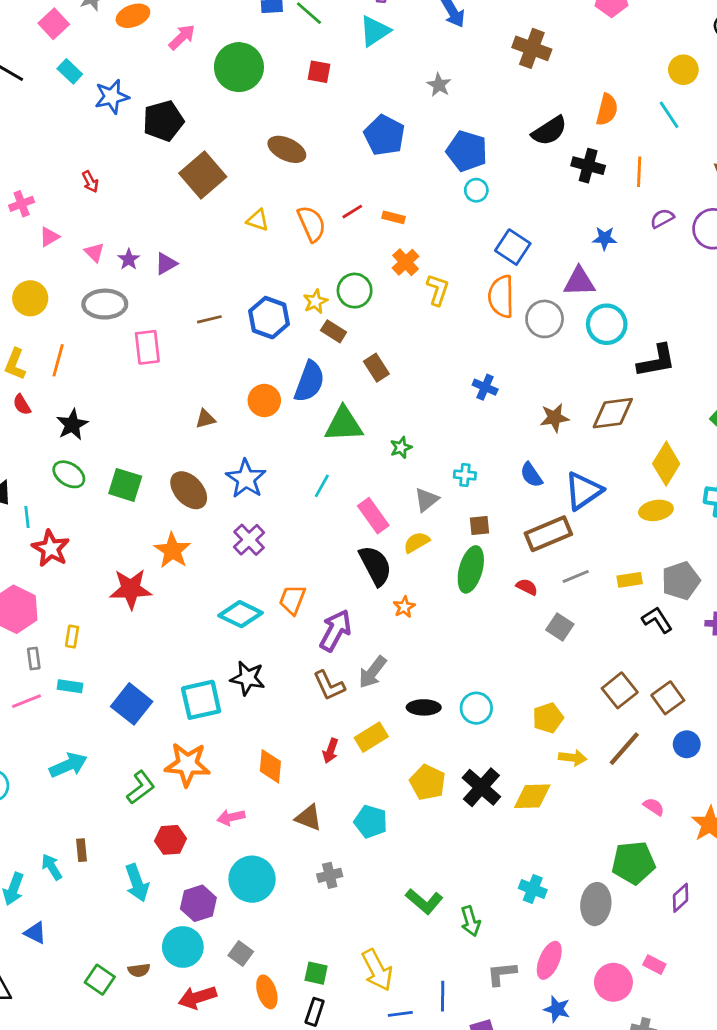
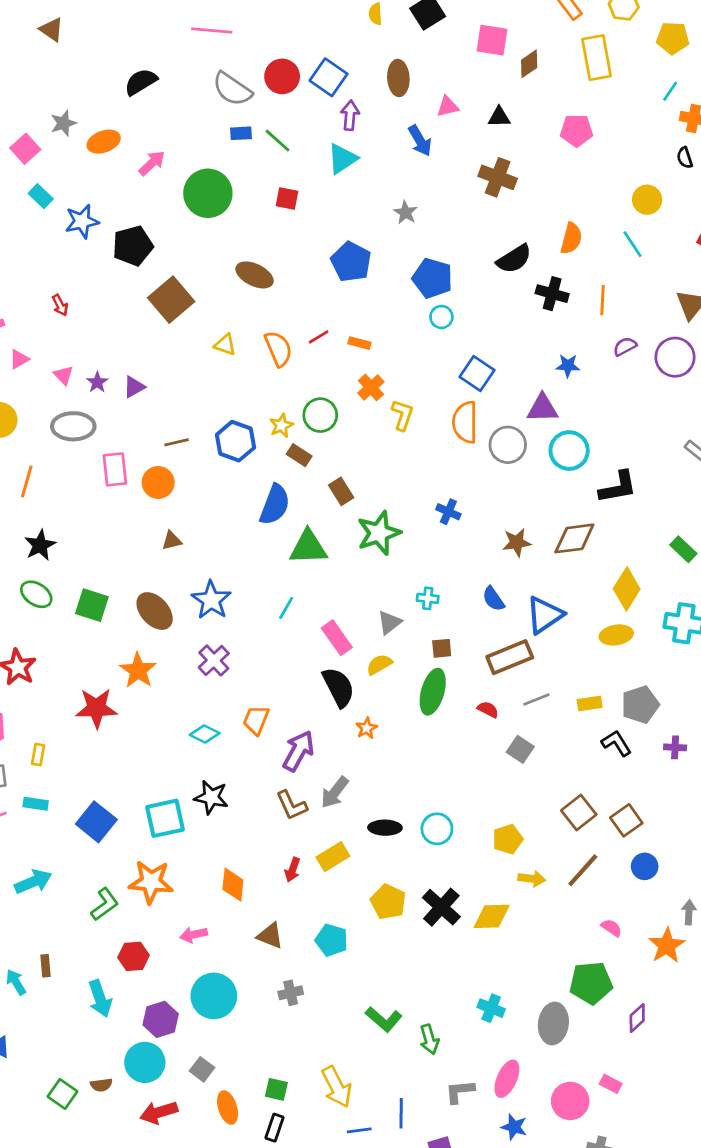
orange circle: (264, 400) -> (158, 482), moved
green star: (401, 448) -> (379, 533), moved, size x2.0
cyan diamond: (240, 614) -> (205, 734), size x0.7

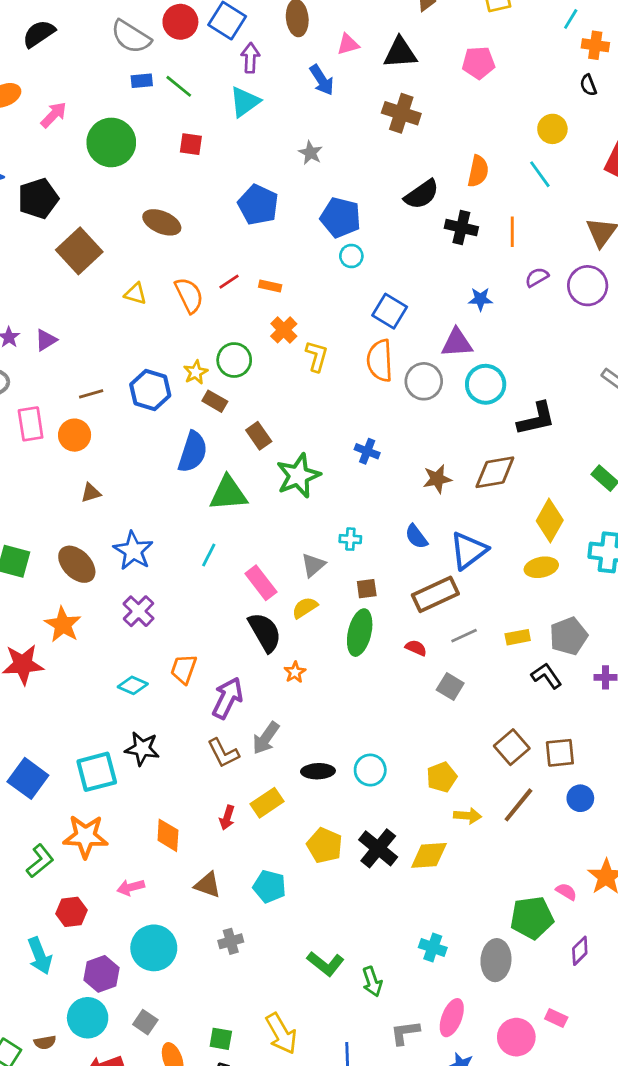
black triangle: (499, 117) -> (400, 53), size x1.5
brown square: (626, 820) -> (560, 753), turned 32
pink semicircle: (611, 928) -> (566, 892), moved

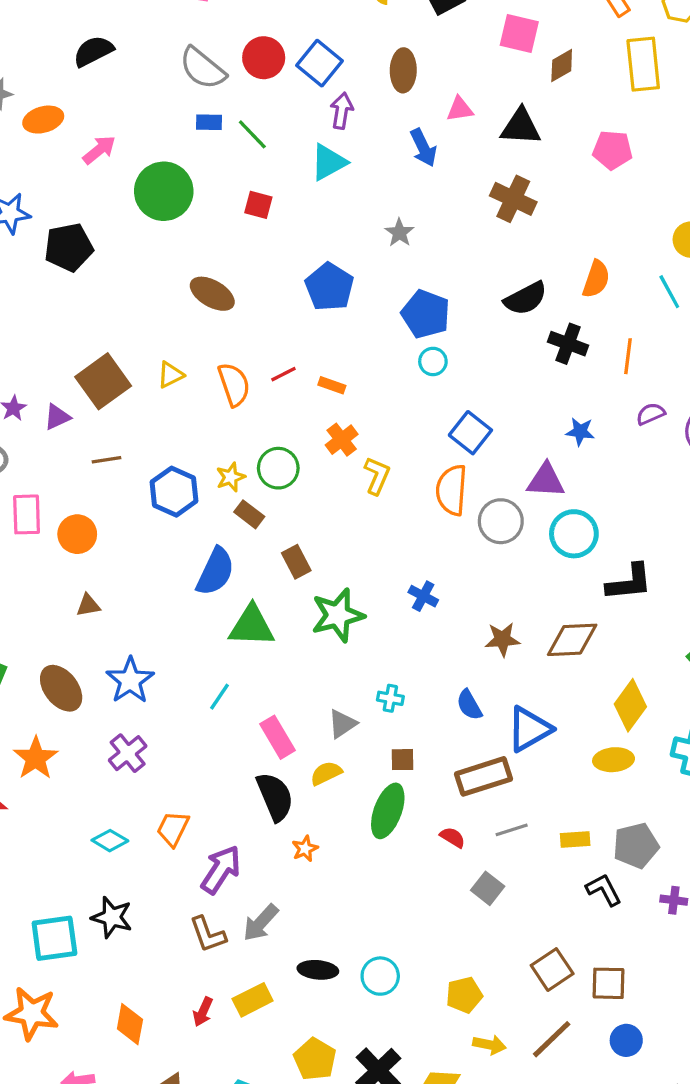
brown square: (79, 251) -> (103, 381), moved
yellow triangle: (135, 294) -> (170, 375), turned -50
brown line: (91, 394) -> (107, 460), moved

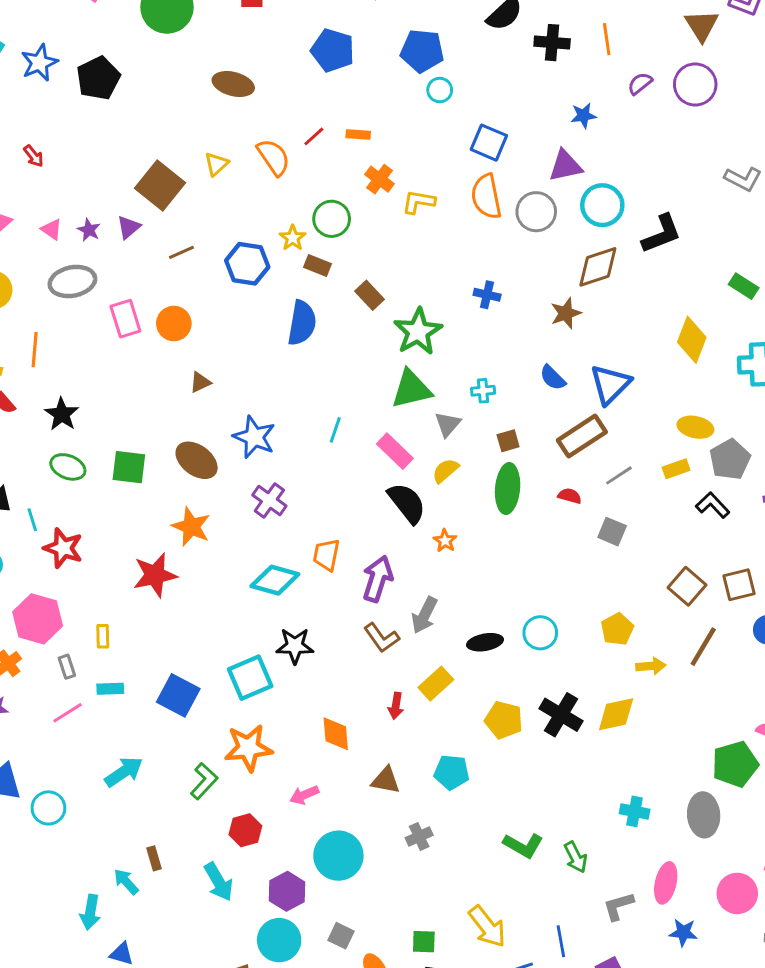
yellow L-shape: (377, 476) -> (419, 202), turned -88
green triangle: (252, 626) -> (411, 389), moved
brown diamond: (572, 640) -> (598, 267), moved
yellow ellipse: (614, 760) -> (695, 427), moved, turned 32
cyan diamond: (110, 841) -> (275, 580), size x1.5

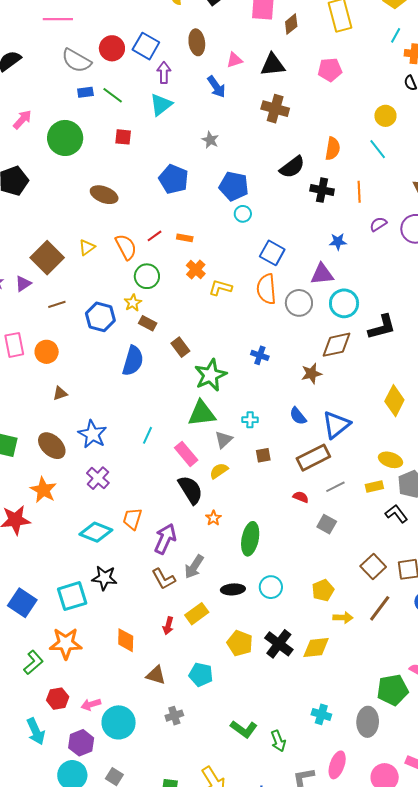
green circle: (332, 219) -> (147, 276), moved
green ellipse: (508, 488) -> (250, 539), moved
pink arrow: (304, 795) -> (91, 704), moved

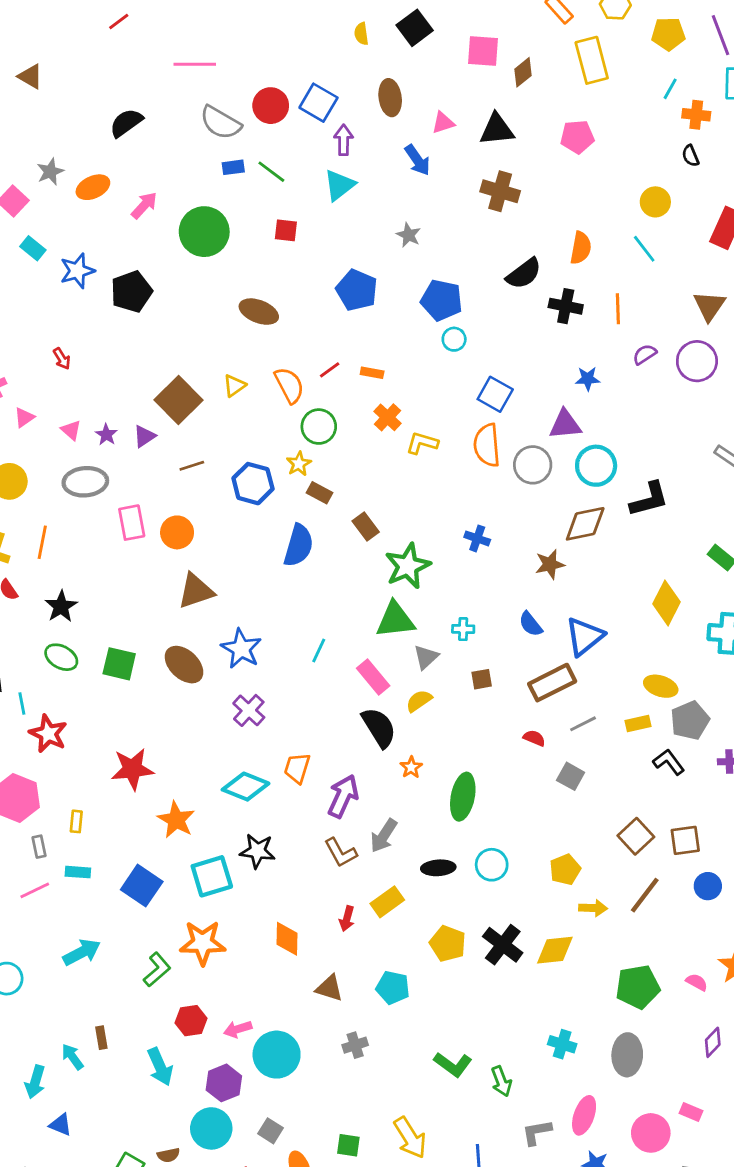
brown triangle: (60, 393) -> (196, 591), size x1.8
orange star: (43, 490) -> (176, 820), moved
green pentagon: (393, 690) -> (638, 987), moved

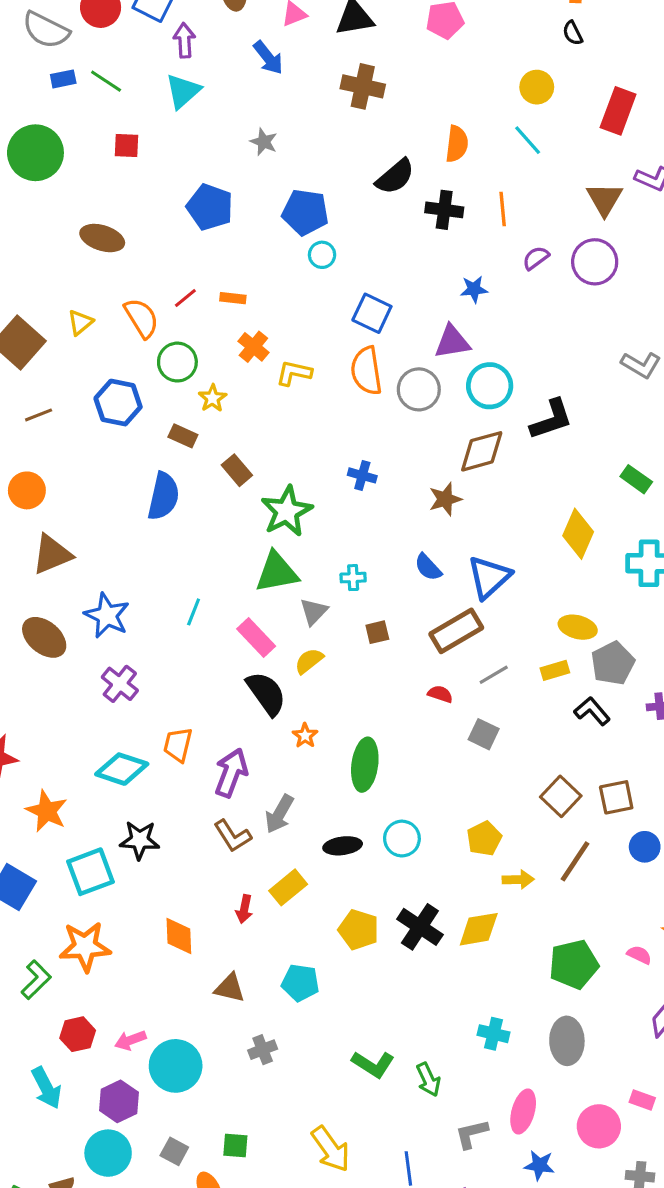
yellow star: (299, 464) -> (212, 398), moved
blue hexagon: (253, 484) -> (118, 403), moved
green square: (348, 1145) -> (235, 1146), moved

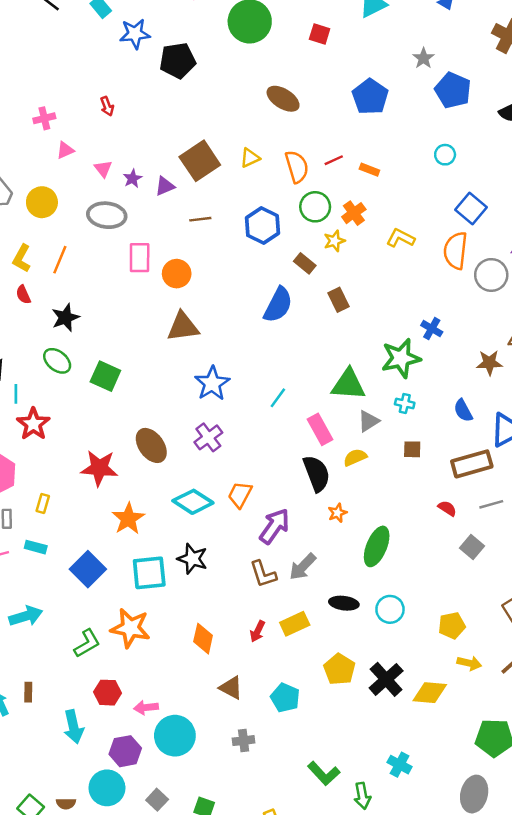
blue pentagon: (305, 212) -> (453, 90), moved
orange cross: (253, 347) -> (354, 213), moved
green star: (287, 511) -> (401, 358), moved
brown ellipse: (44, 637) -> (151, 445), moved
cyan cross: (493, 1034) -> (400, 765), moved

